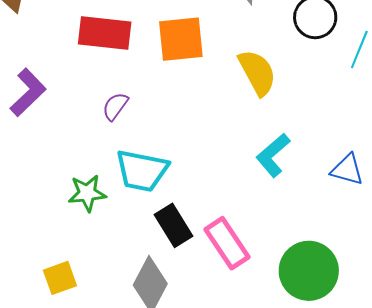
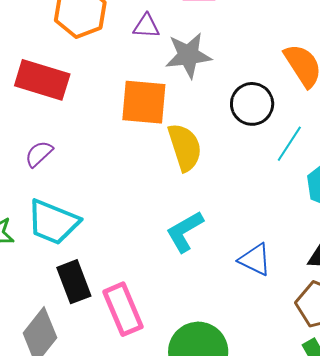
orange square: (181, 39) -> (144, 102), moved

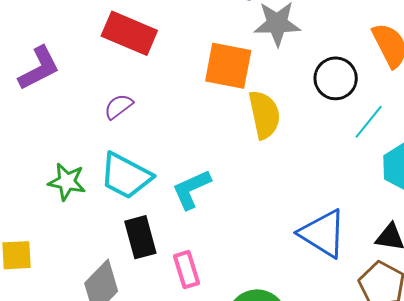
cyan L-shape: (185, 231) -> (191, 189), moved
blue triangle: (255, 260) -> (323, 233), size x1.5
pink rectangle: (123, 309) -> (187, 270), size x0.7

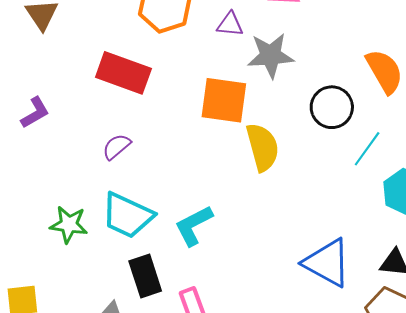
purple L-shape: (39, 68) -> (35, 113), size x0.7

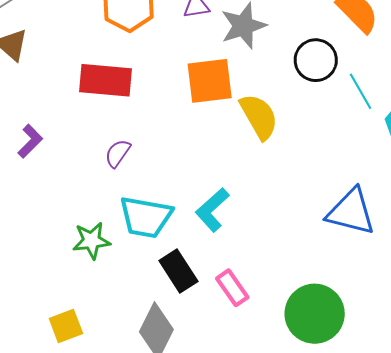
cyan line: (367, 149) -> (360, 91), turned -51

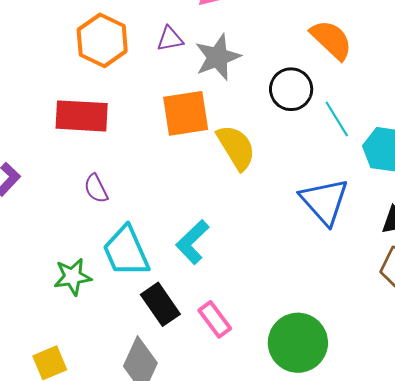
purple semicircle: (118, 153) -> (96, 189), turned -60
blue triangle: (351, 212) -> (324, 201), moved, turned 36
cyan trapezoid: (146, 217) -> (126, 251), turned 58

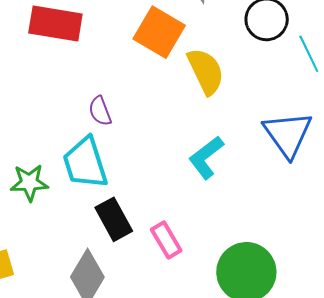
orange square: (186, 113) -> (159, 32), turned 33
purple semicircle: (96, 189) -> (100, 111), moved
cyan L-shape: (192, 242) -> (206, 157), moved

